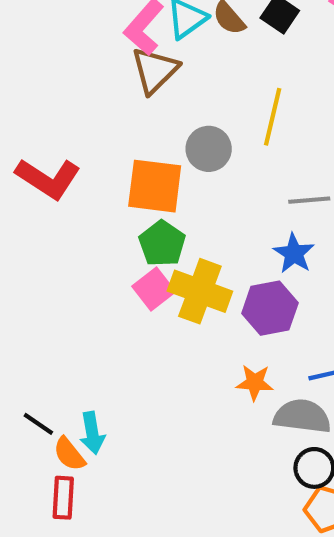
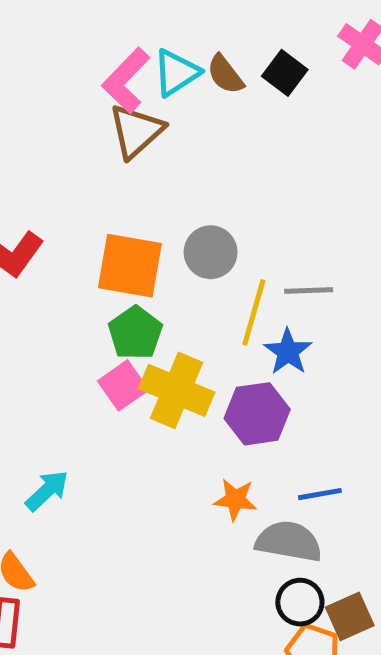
yellow line: (273, 117) -> (254, 312), moved
gray circle: (209, 149) -> (211, 252), moved
cyan arrow: (92, 433) -> (47, 491), moved, turned -126

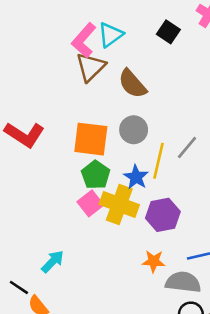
brown semicircle: (225, 74) -> (132, 84), moved, size x1.4
gray line: (309, 290) -> (187, 148), turned -45
blue star: (288, 352) -> (136, 177), moved

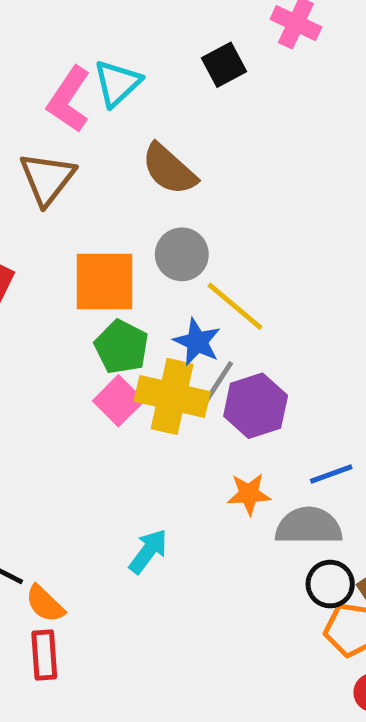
black square: (168, 32) -> (224, 65), turned 35
brown triangle: (91, 67) -> (47, 178), moved
gray line: (187, 148) -> (218, 383), moved
yellow line: (158, 161) -> (235, 306), turned -56
cyan arrow: (53, 262) -> (148, 551), moved

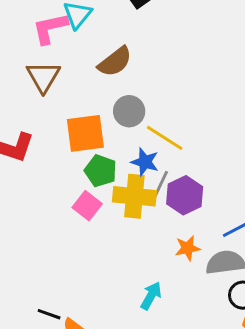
pink L-shape: (69, 99) -> (50, 28), turned 51
brown semicircle: (169, 169) -> (115, 62), turned -72
pink square: (118, 401) -> (87, 206), moved
cyan arrow: (148, 551) -> (151, 296), moved

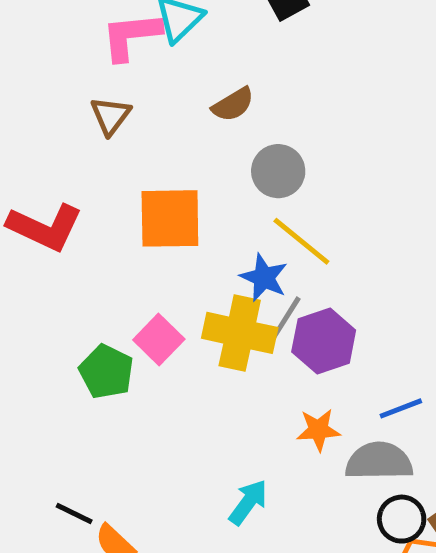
brown semicircle: (115, 62) -> (233, 105), size x0.7
brown triangle: (43, 77) -> (111, 116), size x0.7
gray circle: (129, 111) -> (278, 171), moved
green pentagon: (101, 171) -> (106, 372), moved

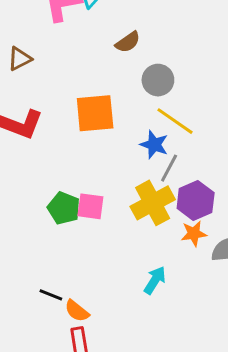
brown triangle: (111, 116) -> (20, 59), moved, turned 30
yellow cross: (240, 333) -> (153, 203), moved, turned -36
pink square: (159, 340) -> (90, 206), moved, turned -32
purple hexagon: (324, 341) -> (196, 200), moved

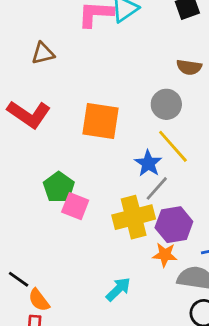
brown semicircle: (128, 42) -> (189, 67), moved, turned 30
green pentagon: (64, 208) -> (59, 187), moved

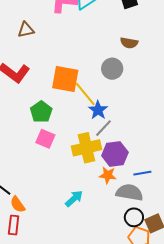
yellow line: (173, 146) -> (85, 94), moved
green pentagon: (59, 187) -> (41, 112), moved

